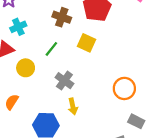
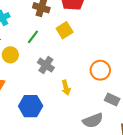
yellow square: (87, 43) -> (65, 30), turned 35
yellow arrow: (73, 106) -> (66, 88), moved

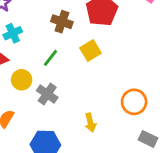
gray cross: (46, 65) -> (47, 94), moved

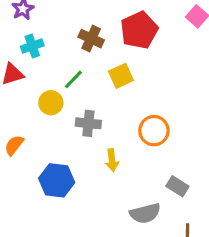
yellow circle: (22, 80) -> (51, 103), moved
gray cross: (47, 94) -> (88, 123), moved, turned -35
orange circle: (134, 102) -> (154, 131), moved

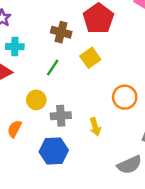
cyan cross: (32, 46) -> (15, 47), turned 30
yellow circle: (51, 103) -> (36, 100), moved
gray cross: (88, 123) -> (61, 116), moved

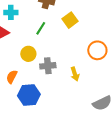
blue hexagon: (54, 151) -> (29, 95), moved

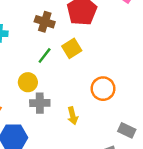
green line: (41, 28) -> (45, 55), moved
yellow circle: (28, 54) -> (28, 82), moved

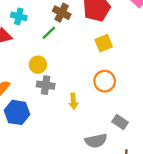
yellow square: (72, 48) -> (104, 43), moved
green line: (45, 55) -> (49, 33), moved

